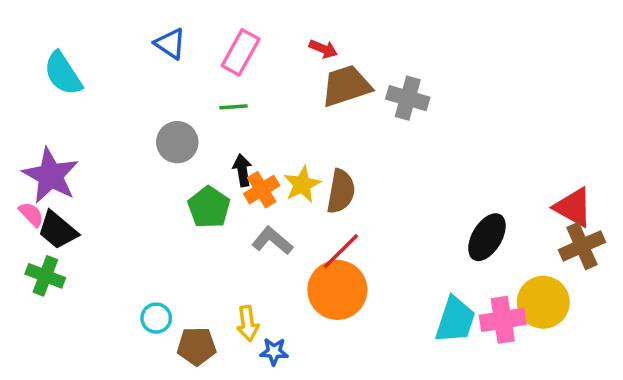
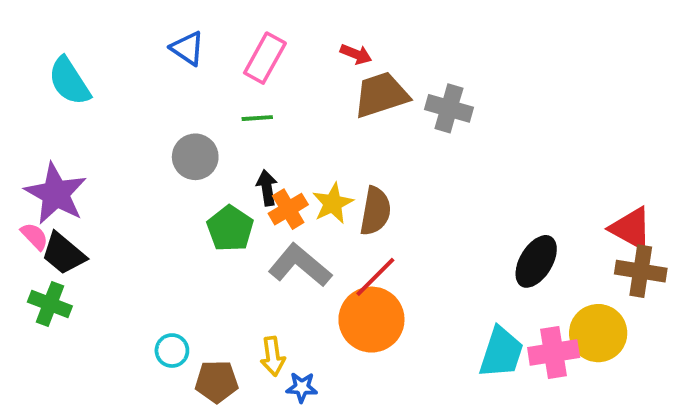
gray L-shape: (272, 241) -> (300, 265), size x1.4
brown cross: (582, 246) -> (641, 271), turned 33

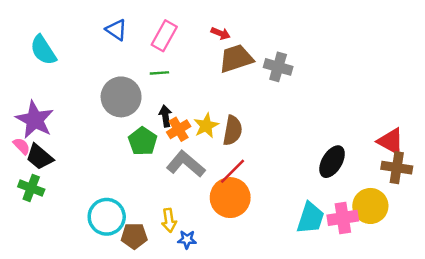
gray circle: (195, 157) -> (121, 97), size x1.4
cyan circle: (172, 351) -> (107, 217), size x1.8

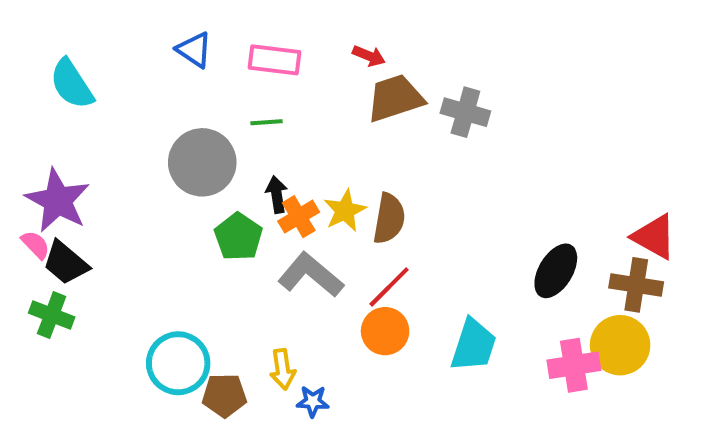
pink rectangle: (164, 36) -> (275, 60), turned 68
brown cross: (397, 168) -> (636, 285), moved
orange circle: (230, 198) -> (385, 331), size x0.7
cyan trapezoid: (310, 218) -> (473, 345), moved

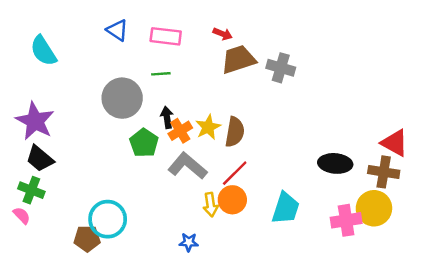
pink semicircle: (36, 245) -> (22, 216), moved
black ellipse: (556, 271) -> (335, 163), turned 64
yellow arrow: (283, 369) -> (211, 205), moved
brown pentagon: (224, 395) -> (87, 239), moved

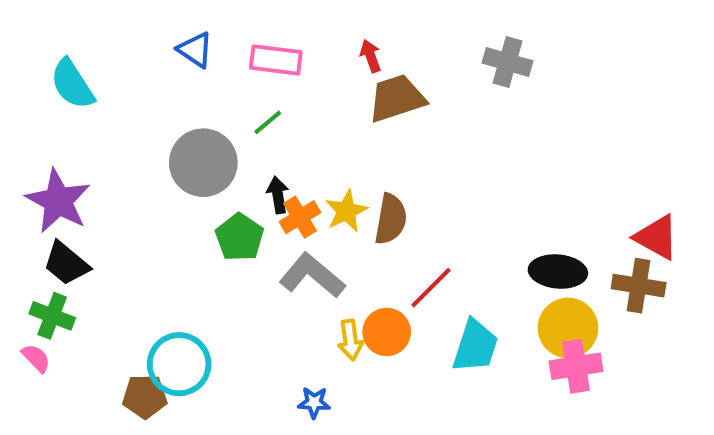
red arrow: (223, 34) -> (371, 56), turned -132
gray cross: (281, 68) -> (508, 62), moved
green line: (161, 74) -> (268, 122), turned -36
red line: (235, 173) -> (431, 288), moved
yellow circle: (374, 208) -> (568, 328), moved

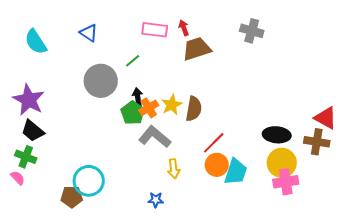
blue triangle: (195, 50) -> (89, 33), moved
pink rectangle: (276, 60) -> (155, 30), moved
green pentagon: (240, 237) -> (133, 113), moved
orange circle: (387, 332) -> (217, 165), moved

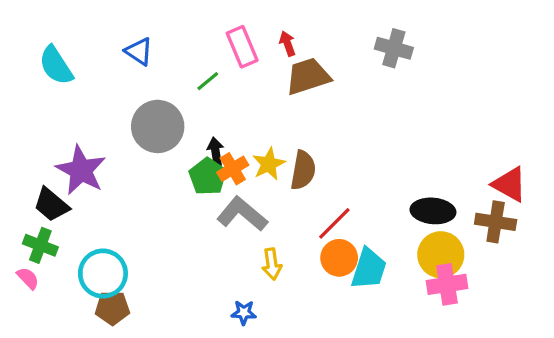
pink rectangle: (155, 30) -> (242, 47), turned 60
green line: (133, 61) -> (208, 81), moved
purple star: (29, 100) -> (81, 170), moved
cyan circle: (89, 181) -> (103, 273), moved

